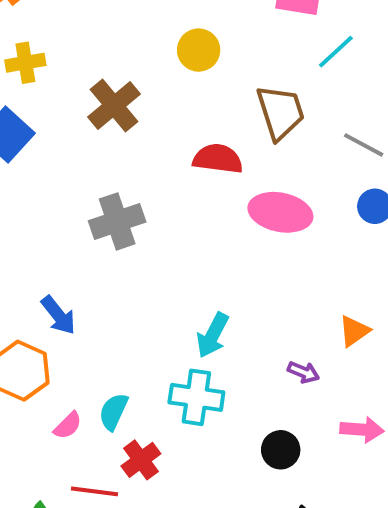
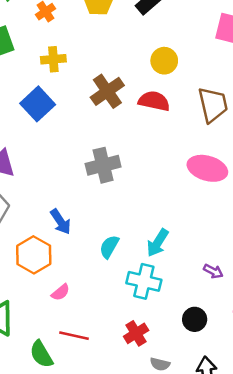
red semicircle: (218, 159) -> (154, 101), moved
cyan semicircle: (113, 412) -> (109, 247), moved
red cross: (141, 460) -> (136, 333), moved

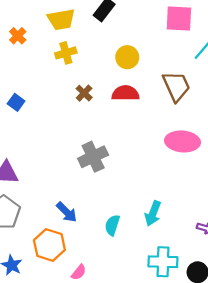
yellow cross: (53, 59) -> (66, 53), moved
brown cross: (107, 91) -> (84, 93), size x0.6
blue square: (38, 104) -> (16, 102), moved, size x0.6
cyan cross: (144, 281) -> (163, 262), moved

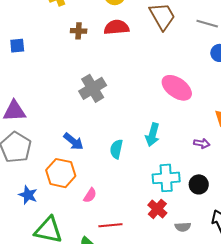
brown cross: (84, 93) -> (79, 31), turned -35
blue square: (16, 102) -> (17, 46), turned -35
pink ellipse: (182, 141) -> (177, 88), moved, turned 36

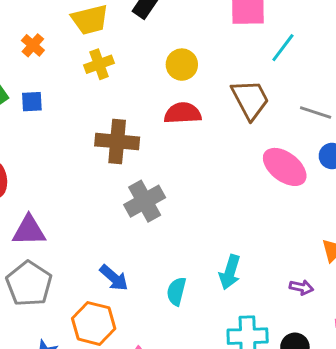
brown cross: (79, 31) -> (117, 141), moved, size x1.8
blue square: (17, 46) -> (32, 102), moved
pink ellipse: (177, 88) -> (285, 167), moved

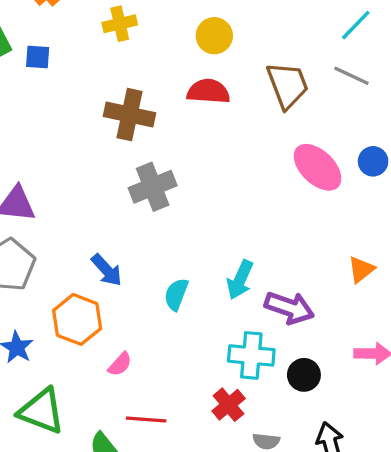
cyan line: (283, 48) -> (356, 25), moved
gray line: (316, 112) -> (351, 76), moved
purple arrow: (301, 287) -> (289, 308), moved, size x1.8

